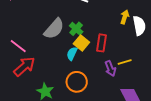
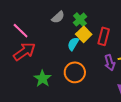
gray semicircle: (54, 29) -> (58, 17), size x0.6

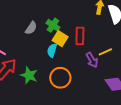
green star: (42, 79) -> (29, 75), moved

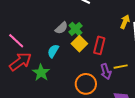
gray semicircle: (31, 28) -> (61, 28), moved
cyan semicircle: (52, 50) -> (53, 51), moved
orange circle: (60, 78) -> (86, 84), moved

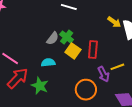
yellow arrow: (125, 22) -> (114, 22), turned 112
cyan semicircle: (53, 51) -> (48, 63), turned 64

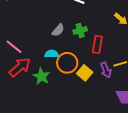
green cross: (67, 37) -> (80, 31), moved, turned 32
yellow square: (73, 51) -> (85, 73), moved
orange circle: (86, 90) -> (67, 63), moved

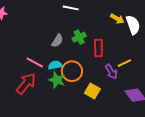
pink line: (14, 47) -> (35, 62), moved
yellow square: (85, 73) -> (92, 91), moved
green star: (41, 76) -> (57, 80), moved

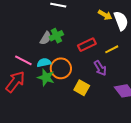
green cross: (79, 37) -> (56, 36), moved
red rectangle: (98, 48) -> (87, 45), turned 66
yellow line: (124, 63) -> (112, 49), moved

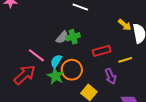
cyan semicircle: (44, 63) -> (56, 61), turned -56

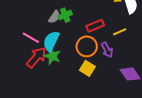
cyan semicircle: (56, 61) -> (51, 41), size x1.5
orange circle: (72, 70) -> (87, 46), moved
red arrow: (25, 75) -> (36, 57), moved

